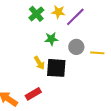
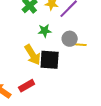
yellow line: (97, 53) -> (80, 45), moved
yellow arrow: (39, 63) -> (33, 55), size x1.5

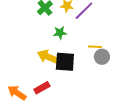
gray circle: (70, 39) -> (102, 57), moved
yellow arrow: (33, 55) -> (48, 57), turned 145

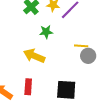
black square: (65, 62) -> (66, 90), moved
red rectangle: (42, 88) -> (28, 87), turned -56

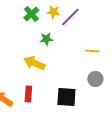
yellow line: (81, 46) -> (92, 51), moved
gray circle: (88, 56) -> (95, 79), moved

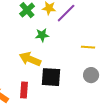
black square: (66, 97) -> (51, 77), moved

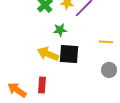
black square: (51, 77) -> (69, 54), moved

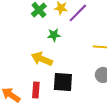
black square: (69, 54) -> (63, 82), moved

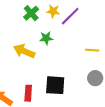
yellow arrow: (42, 59) -> (24, 51), moved

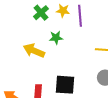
purple line: (70, 16) -> (80, 16), turned -50

